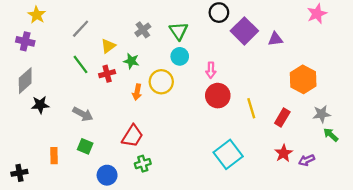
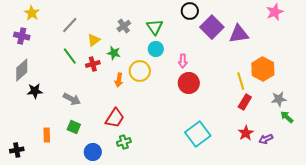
purple triangle: (275, 39) -> (239, 34), size x1.5
yellow line: (251, 108) -> (241, 81), moved

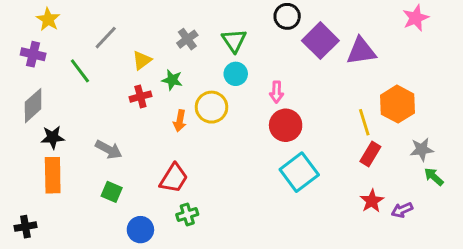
green line: (70, 56) -> (80, 71), moved
cyan square: (198, 134) -> (299, 172), moved
orange rectangle: (47, 135) -> (53, 175), moved, size x1.6

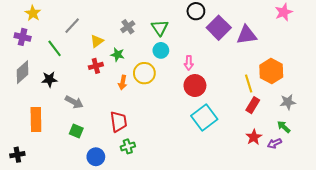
black star: (53, 137) -> (49, 79), moved
green arrow: (434, 177) -> (284, 127), moved
red trapezoid: (174, 178) -> (119, 122), turned -40

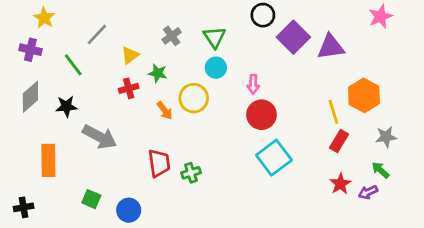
orange arrow: (123, 82) -> (165, 111), turned -48
gray arrow: (74, 102) -> (100, 137), size x1.4
green square: (76, 131) -> (91, 199), moved
green cross: (128, 146) -> (191, 173), moved

